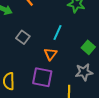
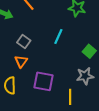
orange triangle: (50, 54) -> (21, 61), moved

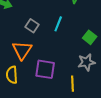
gray square: (24, 42) -> (32, 26), moved
orange triangle: (21, 61) -> (22, 50), size x1.5

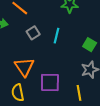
gray square: (32, 26) -> (33, 33), moved, turned 32

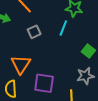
cyan line: (57, 36) -> (63, 28), moved

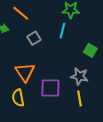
gray star: (85, 76) -> (79, 76), moved, turned 30

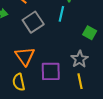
gray square: (34, 38) -> (33, 22), size x1.5
gray star: (79, 76) -> (80, 59), turned 30

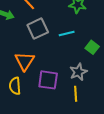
cyan line: (61, 14) -> (67, 33), moved, turned 56

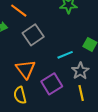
cyan line: (67, 33) -> (65, 55), moved
purple square: (48, 80) -> (52, 84), turned -30

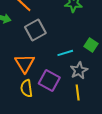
purple square: (52, 84) -> (49, 81), turned -35
yellow semicircle: (20, 95) -> (27, 88), moved

